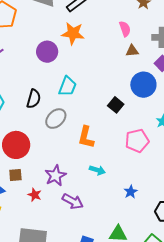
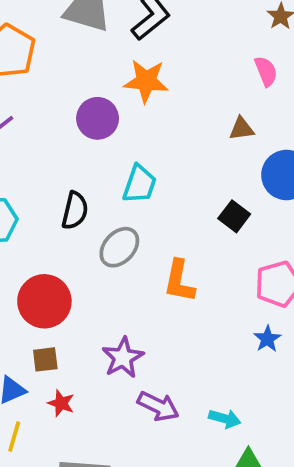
pink semicircle: (125, 29) -> (266, 71), moved
brown triangle: (132, 51) -> (242, 129), moved
cyan arrow: (97, 170) -> (225, 419), moved
blue star: (131, 192) -> (267, 339), moved
red star: (35, 195) -> (61, 403), moved

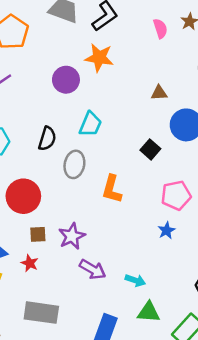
pink semicircle: (266, 71) -> (160, 29), moved
gray ellipse: (119, 247) -> (74, 164), turned -36
brown square: (45, 359) -> (38, 234), moved

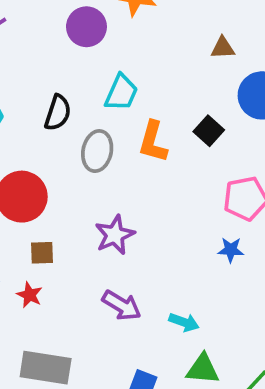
orange L-shape: (112, 189) -> (153, 142), moved
blue star: (167, 230) -> (231, 250), turned 30
purple star: (72, 236) -> (115, 235), moved

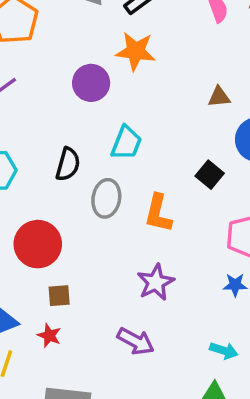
orange L-shape: (153, 142) -> (158, 213), moved
purple star: (115, 235) -> (156, 282), moved
cyan arrow: (184, 322) -> (224, 351), moved

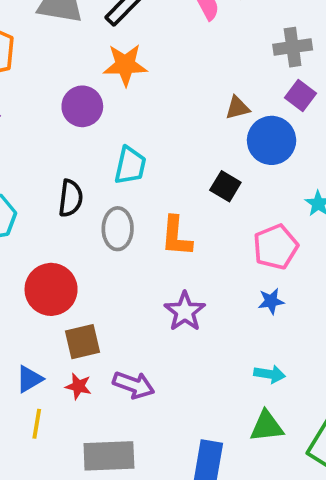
brown triangle: (219, 97) -> (237, 108), moved
brown square: (59, 296) -> (83, 342), size x1.4
purple arrow: (136, 341) -> (134, 385), moved

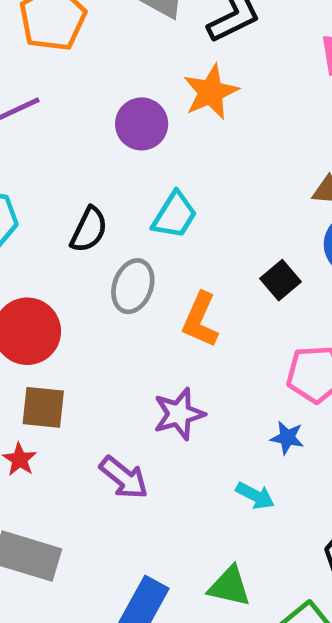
orange star: (125, 65) -> (211, 92), turned 30
cyan arrow: (270, 374) -> (255, 496), moved
purple arrow: (134, 385) -> (124, 478), moved

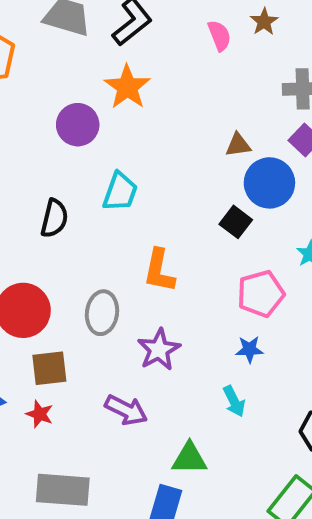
black square: (281, 280) -> (236, 222), moved
gray ellipse: (133, 286) -> (102, 313), moved
cyan arrow: (255, 496) -> (234, 401), turned 48
green triangle: (229, 586) -> (189, 458), moved

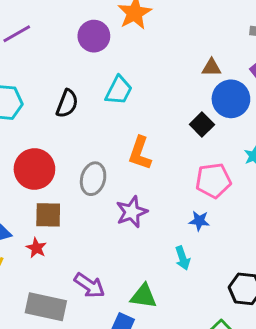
purple arrow: (126, 410) -> (89, 285), moved

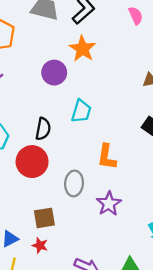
red circle: (34, 169) -> (32, 162), moved

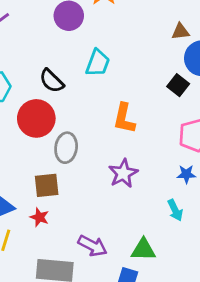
black semicircle: (43, 129) -> (52, 81), turned 120
gray ellipse: (74, 183) -> (66, 148), moved

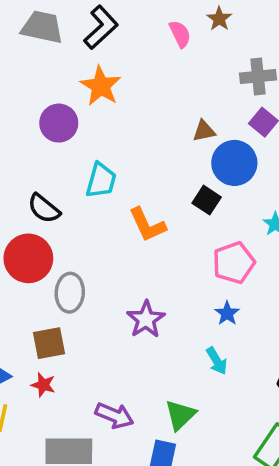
orange L-shape: (124, 118) -> (147, 225), moved, turned -32
blue star: (186, 174) -> (227, 313), turned -30
green triangle: (143, 250) -> (180, 415), turned -40

